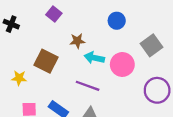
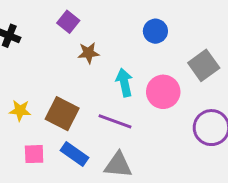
brown star: (77, 41) -> (89, 53), moved
cyan arrow: (94, 58) -> (124, 82), turned 66
brown square: (46, 61) -> (62, 114), moved

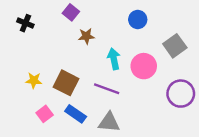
pink square: (34, 154) -> (45, 114), turned -35

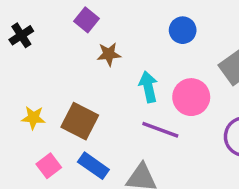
black cross: (25, 23) -> (21, 35), turned 35
purple line: (107, 89) -> (160, 130), moved

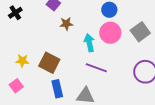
pink circle: (191, 97) -> (110, 33), moved
pink square: (49, 166) -> (16, 86), moved
blue rectangle: (93, 166) -> (57, 89), turned 42

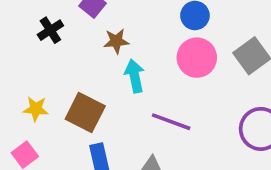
black cross: (15, 13) -> (50, 30), moved
cyan arrow: (89, 43) -> (135, 76), moved

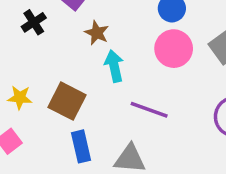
brown star: (116, 41) -> (97, 33), turned 30

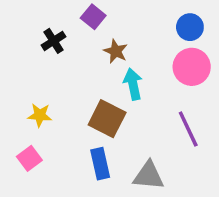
brown square: (67, 101) -> (107, 119), moved
purple line: (149, 110) -> (188, 129), moved, turned 45

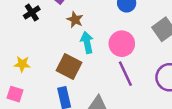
pink circle: (192, 67) -> (122, 44), moved
pink square: (29, 158) -> (15, 94), turned -35

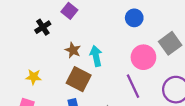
brown star: (75, 20) -> (73, 50), moved
pink circle: (122, 44) -> (143, 57), moved

